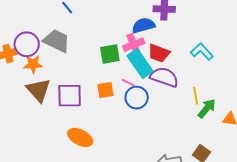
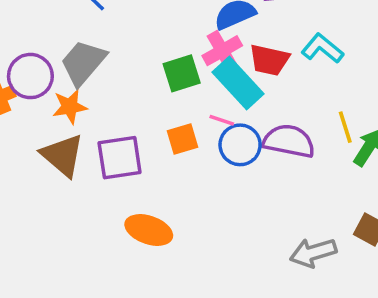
gray trapezoid: (57, 41) -> (83, 63), turned -68
cyan L-shape: (202, 52) -> (322, 48), moved
orange star: (33, 64) -> (70, 107), moved
purple semicircle: (164, 77) -> (289, 141), moved

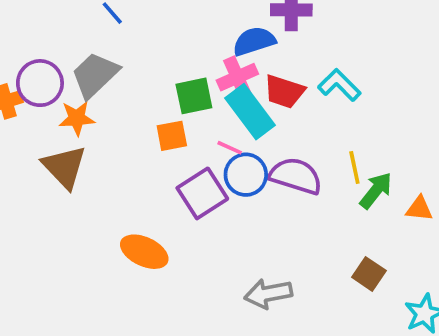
orange square: (183, 139) -> (172, 136), moved
purple square: (120, 158) -> (202, 193), moved, turned -30
gray arrow: (313, 253) -> (268, 294), moved

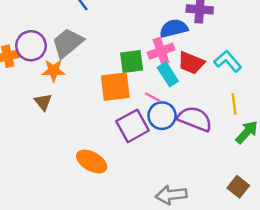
cyan rectangle: (250, 112) -> (168, 74), size x0.7
orange square: (172, 136) -> (115, 87), size x1.5
brown triangle: (64, 167) -> (43, 102), size x0.6
yellow line: (354, 167) -> (234, 104), moved

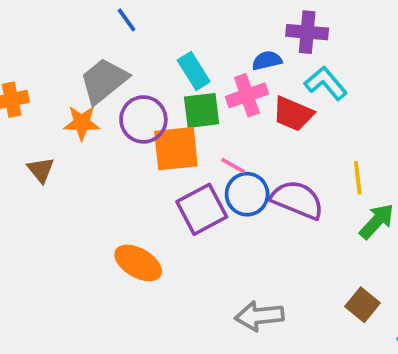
blue semicircle: (174, 28) -> (267, 61), size x0.7
purple circle: (31, 46) -> (143, 119), moved
cyan L-shape: (228, 61) -> (326, 83), moved
cyan rectangle: (168, 74) -> (194, 71), moved
brown triangle: (43, 102) -> (41, 170), moved

